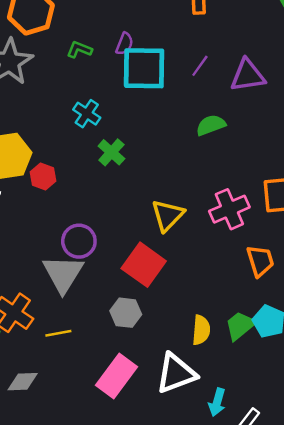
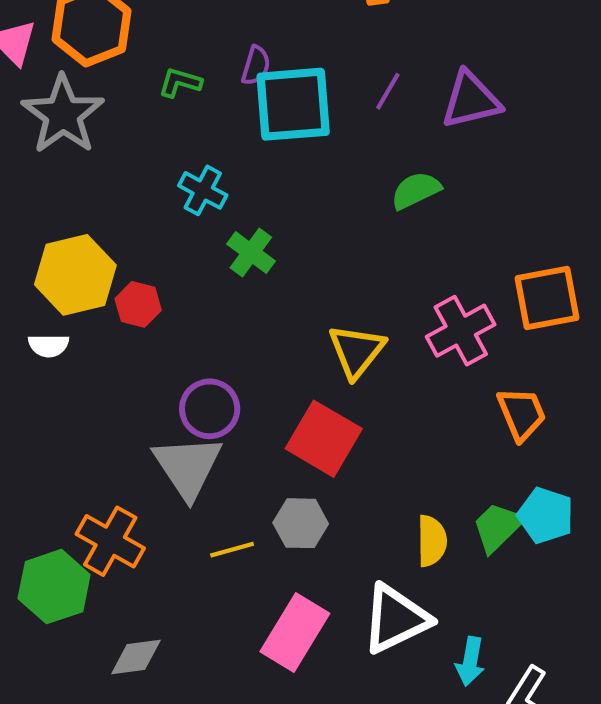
yellow line: (58, 333) -> (232, 550), moved

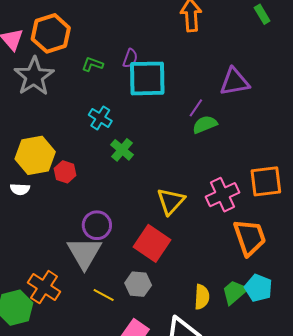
purple line: (388, 91) -> (196, 108), moved
orange trapezoid: (522, 414) -> (250, 237), size x1.4
yellow line: (232, 550) -> (104, 295), turned 40

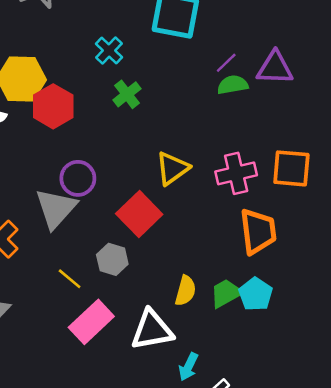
purple triangle: (235, 82) -> (275, 68), moved
red hexagon: (65, 172) -> (53, 106), size x1.6
yellow line: (104, 295) -> (70, 279), moved

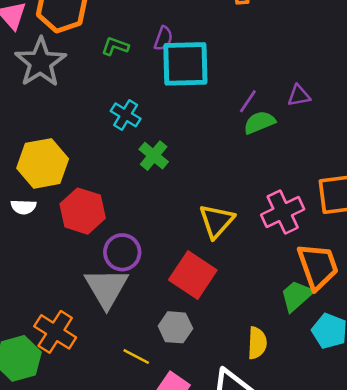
purple triangle: (275, 68) -> (299, 96), size x0.6
red hexagon: (53, 106) -> (83, 211), moved
green trapezoid: (226, 293) -> (297, 296), moved

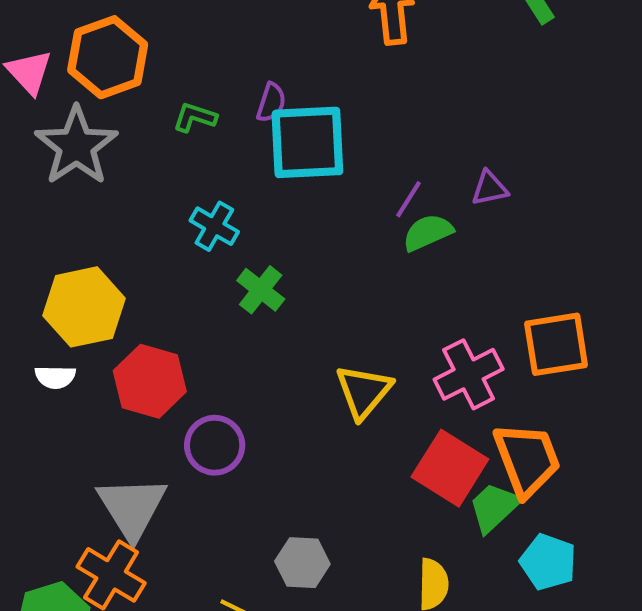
red square: (193, 275) -> (450, 468), moved
gray triangle: (106, 288) -> (132, 508), moved

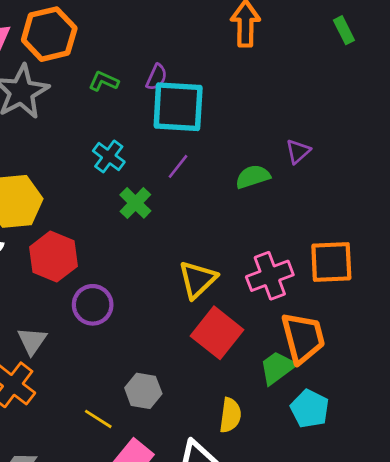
purple triangle: (489, 188) -> (298, 151), turned -36
purple line: (409, 199) -> (178, 166), moved
red square: (450, 468) -> (217, 333), moved
gray triangle: (132, 508) -> (32, 341), size x0.6

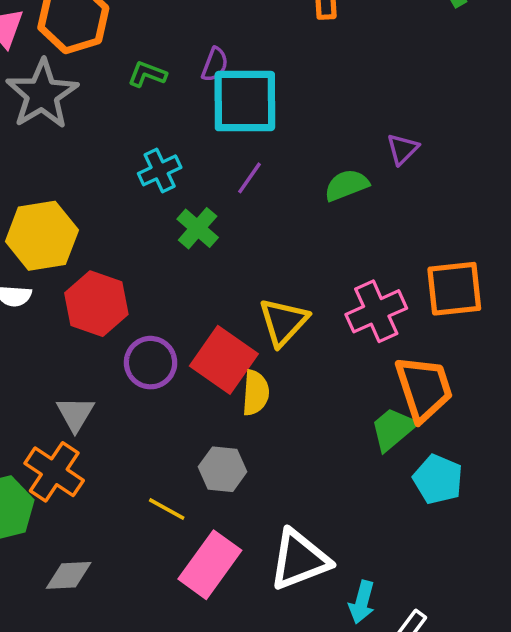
cyan cross: (109, 156) -> (160, 170), turned 32
red square: (217, 333) -> (224, 360), moved
yellow semicircle: (230, 415) -> (256, 393), moved

